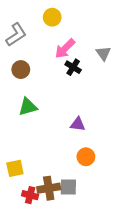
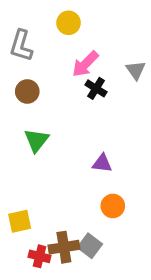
gray L-shape: (16, 35) -> (21, 46), turned 140
green triangle: (28, 107) -> (36, 140), turned -36
gray square: (68, 187) -> (90, 246), turned 36

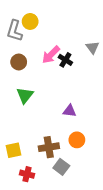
yellow circle: (69, 23) -> (30, 21), moved
pink arrow: (85, 64) -> (51, 55), moved
brown cross: (64, 247) -> (49, 147), moved

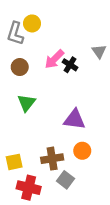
purple triangle: (70, 111) -> (74, 119), size x1.5
red cross: (27, 174) -> (29, 188), size x1.5

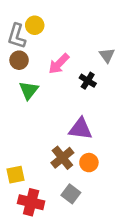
black cross: (70, 65) -> (88, 81), moved
brown circle: (20, 67) -> (19, 60), moved
green triangle: (26, 103) -> (29, 90), moved
brown cross: (52, 159) -> (62, 158), moved, turned -30

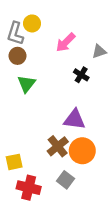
gray triangle: (107, 55) -> (99, 51), turned 48
pink arrow: (59, 64) -> (66, 42), moved
orange circle: (89, 163) -> (82, 151), size x1.5

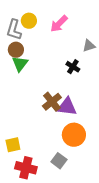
pink arrow: (66, 42) -> (59, 24), moved
green triangle: (26, 84) -> (20, 64), moved
brown cross: (58, 146) -> (52, 102), moved

